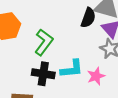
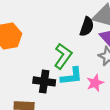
green L-shape: (44, 42) -> (63, 56), moved

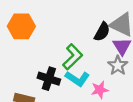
cyan L-shape: (72, 76) -> (77, 79), turned 30

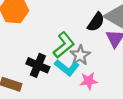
gray star: (118, 65) -> (80, 55), moved

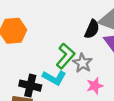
black cross: (38, 65) -> (30, 86), moved
cyan L-shape: (67, 68) -> (54, 78), moved

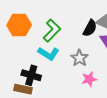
green L-shape: (65, 56) -> (52, 31), moved
cyan L-shape: (54, 78) -> (49, 54), moved

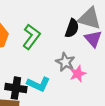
cyan L-shape: (49, 54) -> (38, 84), moved
pink star: (89, 79) -> (78, 74), moved

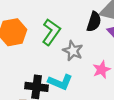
gray star: (65, 62) -> (73, 51), moved

